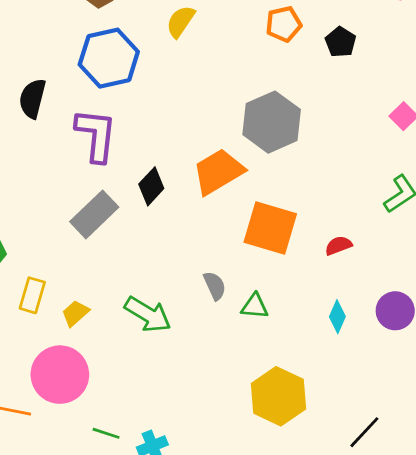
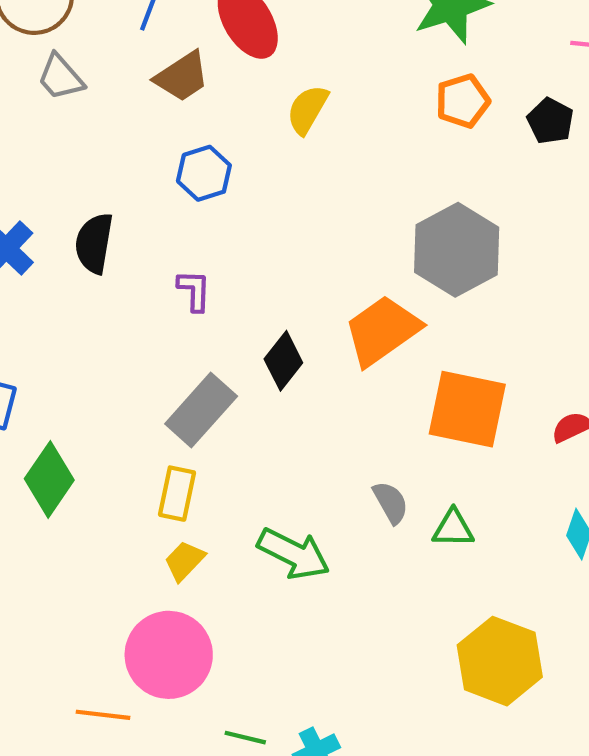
blue hexagon: (109, 58) -> (204, 173), size x0.6
purple L-shape: (96, 135) -> (194, 291), size x0.5
yellow rectangle: (32, 295) -> (177, 494), moved

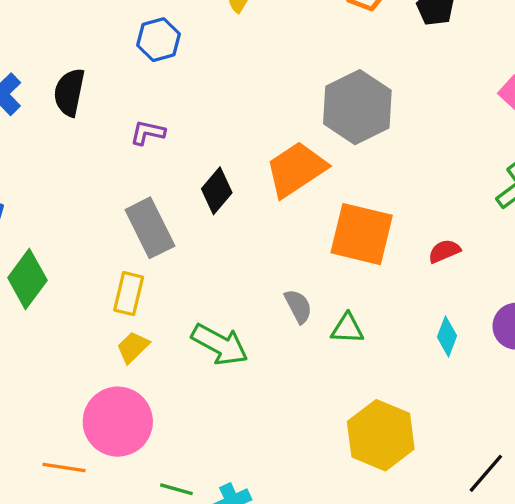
purple L-shape: (194, 291) -> (148, 133), turned -81
gray rectangle: (201, 410) -> (150, 228), turned -70

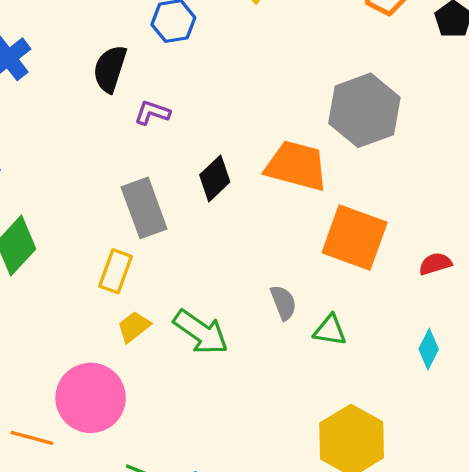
black semicircle: (69, 92) -> (110, 69), moved
orange trapezoid: (296, 169) -> (296, 166), turned 42
yellow trapezoid: (133, 347) -> (134, 327), moved

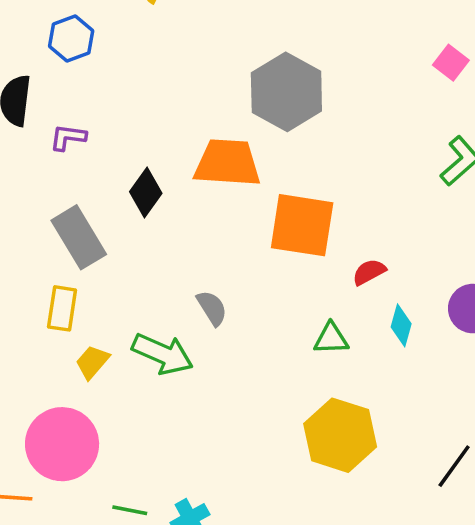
red semicircle: (435, 264) -> (369, 272), moved
gray semicircle: (283, 303) -> (212, 308), moved
green triangle: (330, 330) -> (331, 339), moved

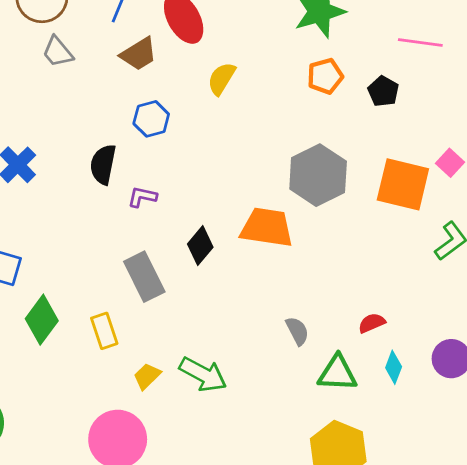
orange square: (302, 225) -> (403, 184), moved
yellow rectangle: (62, 308) -> (104, 331), moved, turned -32
gray semicircle: (212, 308) -> (297, 331), moved
green triangle: (331, 339) -> (337, 373), size x1.4

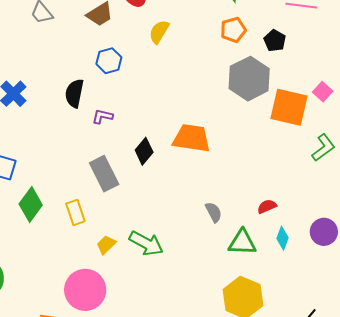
gray hexagon: (318, 175) -> (249, 79), moved

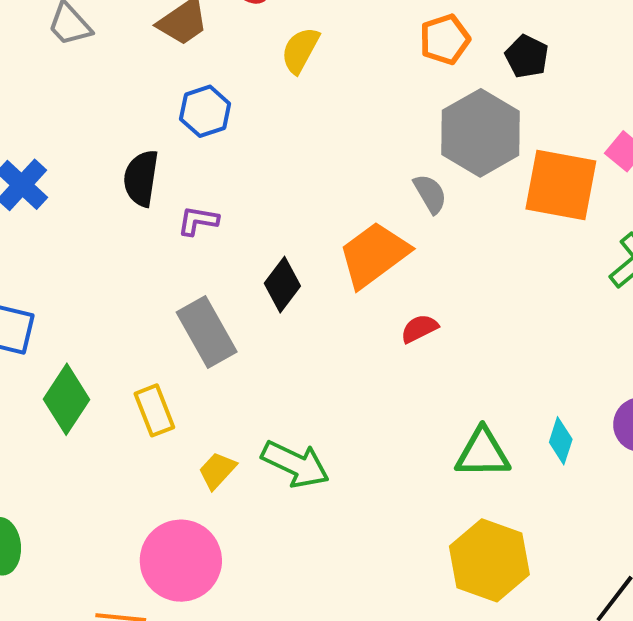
orange trapezoid: (192, 138) -> (374, 255), turned -42
red semicircle: (267, 206) -> (419, 329), moved
gray semicircle: (214, 212) -> (430, 194), moved

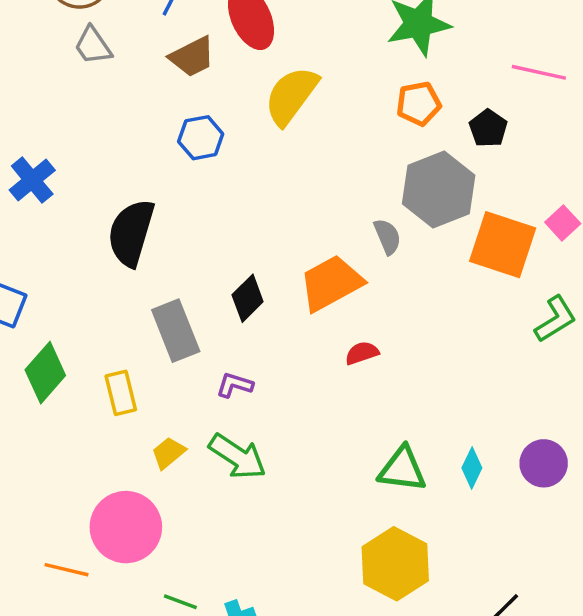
yellow semicircle: (300, 50) -> (291, 96), size x1.5
black semicircle: (141, 178) -> (131, 233), moved, size x1.4
purple L-shape: (198, 221) -> (235, 385), moved

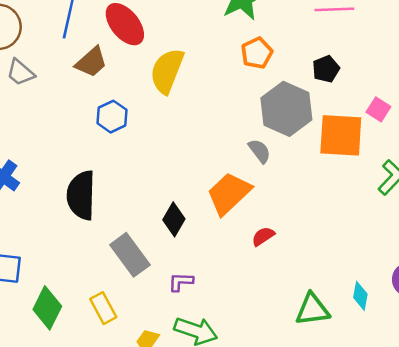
black pentagon: (488, 128) -> (326, 69), moved, turned 30

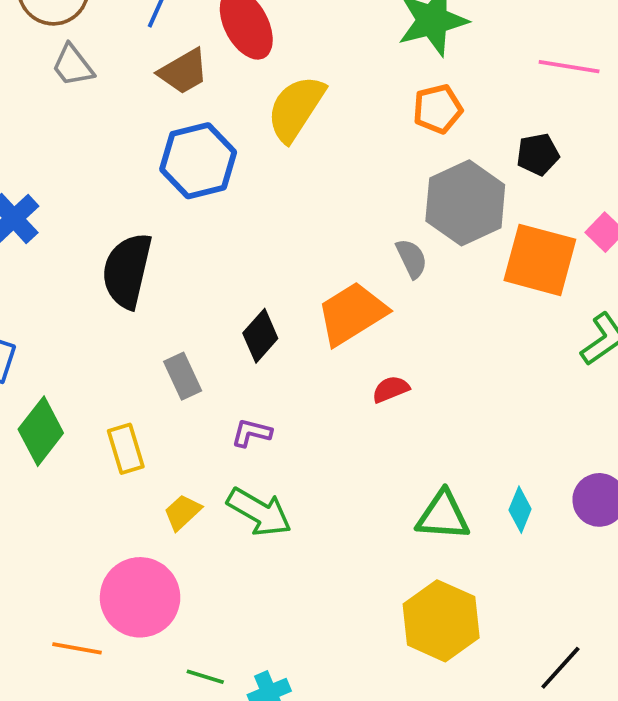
blue hexagon: (112, 117) -> (198, 161), size x1.5
gray rectangle: (130, 255) -> (183, 376), size x0.7

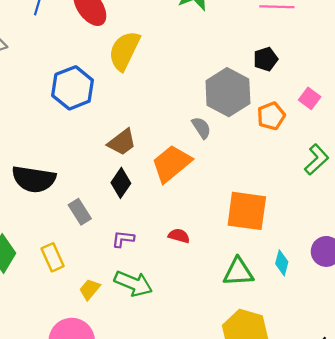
brown trapezoid: (183, 72) -> (122, 142), moved
orange pentagon: (438, 109) -> (271, 116), moved
orange square: (540, 260) -> (247, 211), moved
black semicircle: (127, 271) -> (34, 179), moved, turned -87
red semicircle: (391, 389) -> (179, 236), moved, turned 45

